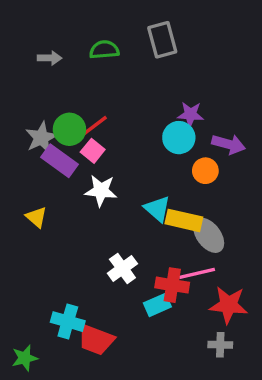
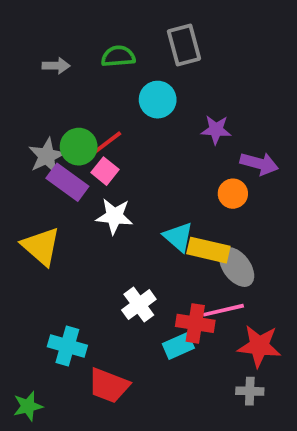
cyan circle: (179, 138) -> (158, 100), moved
yellow triangle: (36, 217) -> (41, 246), size x1.6
cyan cross: (68, 322) -> (67, 346), moved

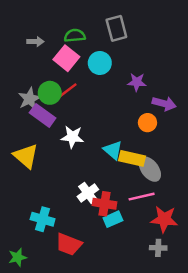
pink square: (105, 171) -> (66, 58), moved, size x1.5
red cross: (195, 323) -> (105, 204), moved

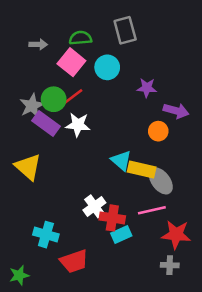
white star: (72, 137) -> (78, 125), moved
red trapezoid: (69, 244) -> (74, 261), turned -40

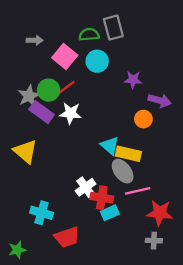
green semicircle: (80, 38) -> (89, 35), moved
gray ellipse: (161, 181) -> (123, 171), moved

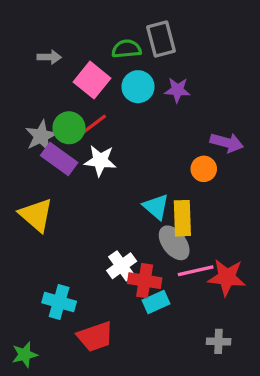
purple star: (133, 80) -> (177, 90), moved
yellow rectangle: (128, 154) -> (182, 218), turned 75
red star: (160, 213) -> (227, 277), moved

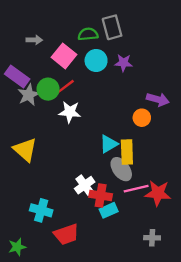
purple rectangle: (59, 159) -> (17, 77), moved
cyan triangle: (156, 207) -> (109, 144), turned 48

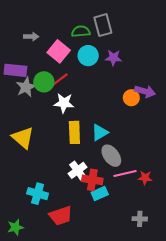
purple rectangle: (17, 77) -> (15, 70), turned -30
orange circle: (142, 118) -> (131, 98), moved
yellow rectangle: (127, 152) -> (74, 132), moved
red star: (158, 193) -> (145, 178), size x0.6

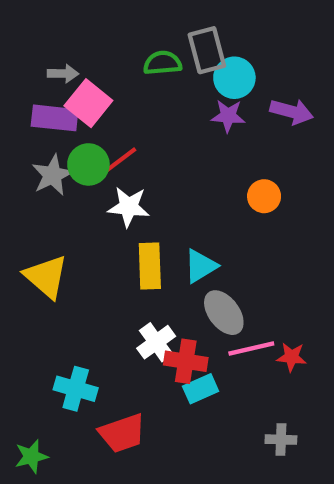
pink square: (59, 51) -> (88, 103), moved
cyan circle: (88, 56) -> (234, 78), moved
purple rectangle: (15, 70) -> (55, 118), moved
purple arrow: (145, 91) -> (292, 112), moved

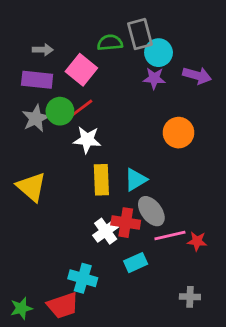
pink square: (88, 103) -> (81, 70), moved
orange circle: (264, 196) -> (179, 133), size x1.4
red cross: (186, 361) -> (126, 223), moved
cyan cross: (76, 389) -> (83, 278), moved
red trapezoid: (122, 433) -> (63, 305), moved

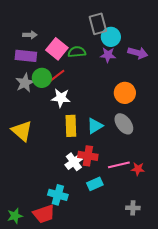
green semicircle: (110, 43) -> (77, 52), moved
gray ellipse: (151, 211) -> (124, 124), moved

